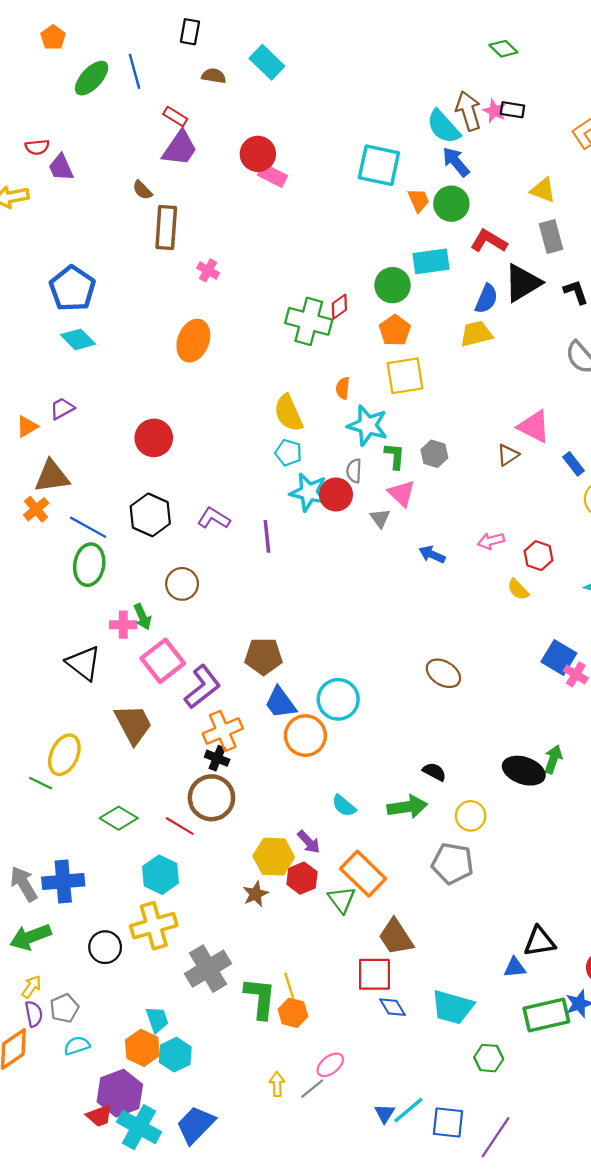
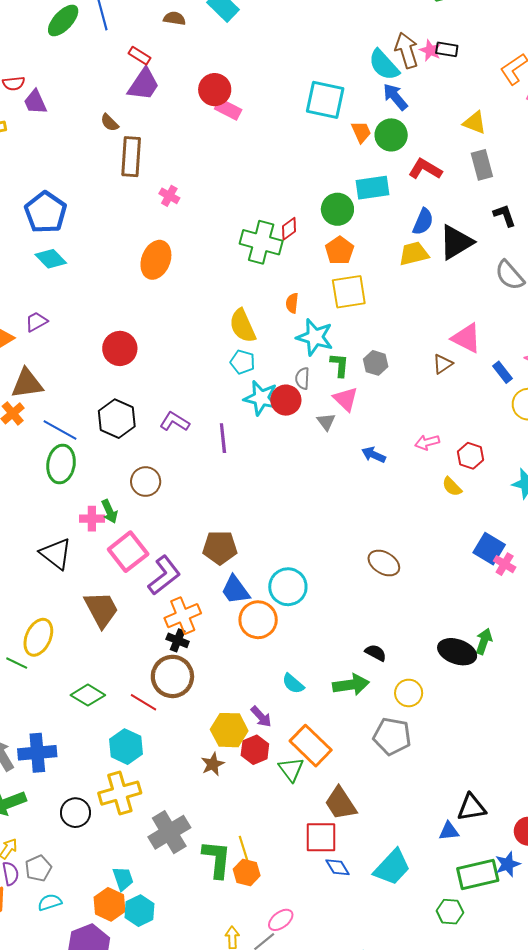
black triangle: (523, 283) -> (456, 242), moved
cyan trapezoid: (452, 1007) -> (392, 867), turned -63
green hexagon: (489, 1058) -> (450, 912), moved

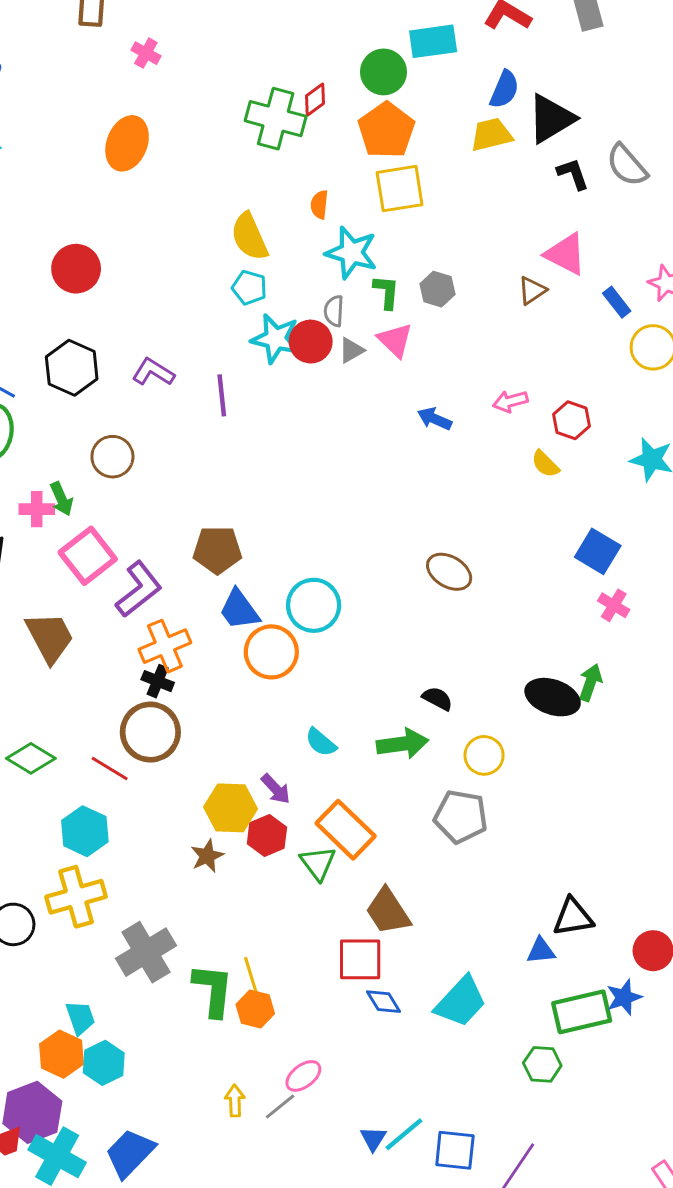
black L-shape: (505, 215) -> (573, 174), moved
orange pentagon: (340, 250) -> (386, 130), size x1.4
gray triangle: (326, 422) -> (351, 350), moved, turned 36
pink cross: (505, 564) -> (614, 605), moved

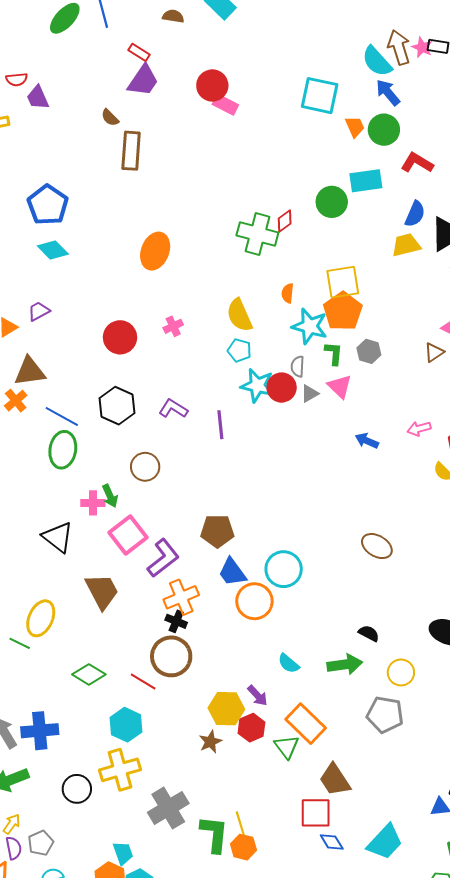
pink cross: (146, 53) -> (173, 326), moved, turned 36
orange pentagon: (386, 130) -> (343, 311), moved

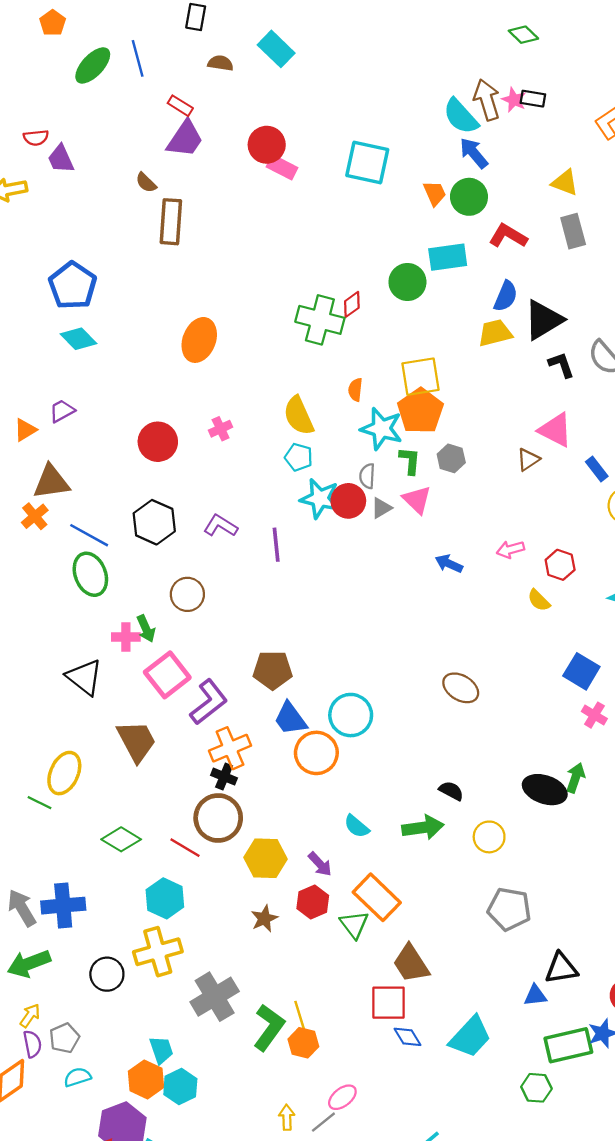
cyan square: (320, 96) -> (367, 162), moved
green ellipse: (63, 450) -> (90, 574), turned -30
yellow hexagon: (226, 709) -> (265, 858), moved
gray pentagon: (385, 715) -> (509, 909), moved
green L-shape: (214, 834) -> (269, 1027), turned 30

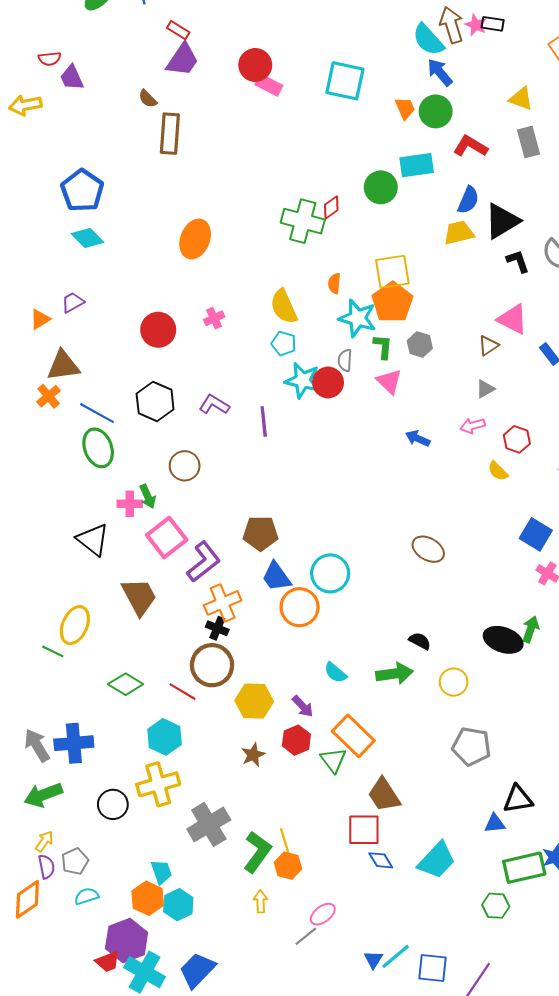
gray triangle: (381, 508) -> (485, 389), moved
yellow arrow: (287, 1117) -> (261, 901), moved

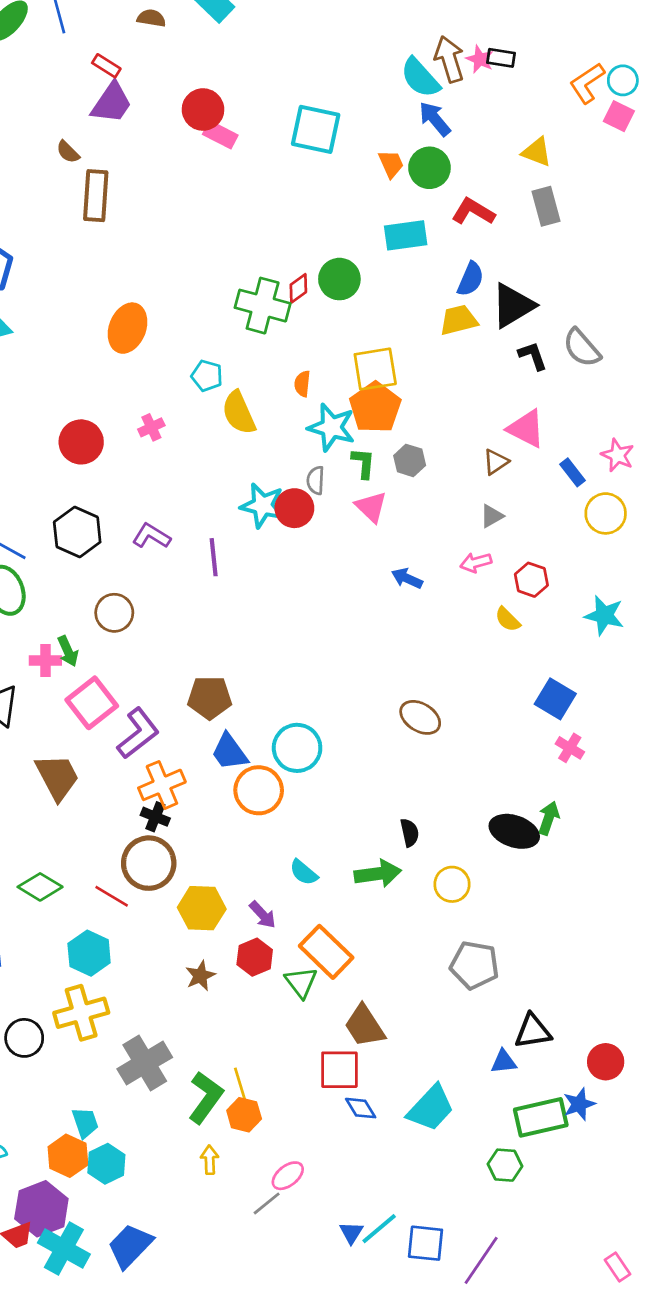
green circle: (381, 187) -> (339, 279), moved
cyan pentagon: (284, 343) -> (207, 376), moved
black semicircle: (420, 641) -> (410, 833), turned 50

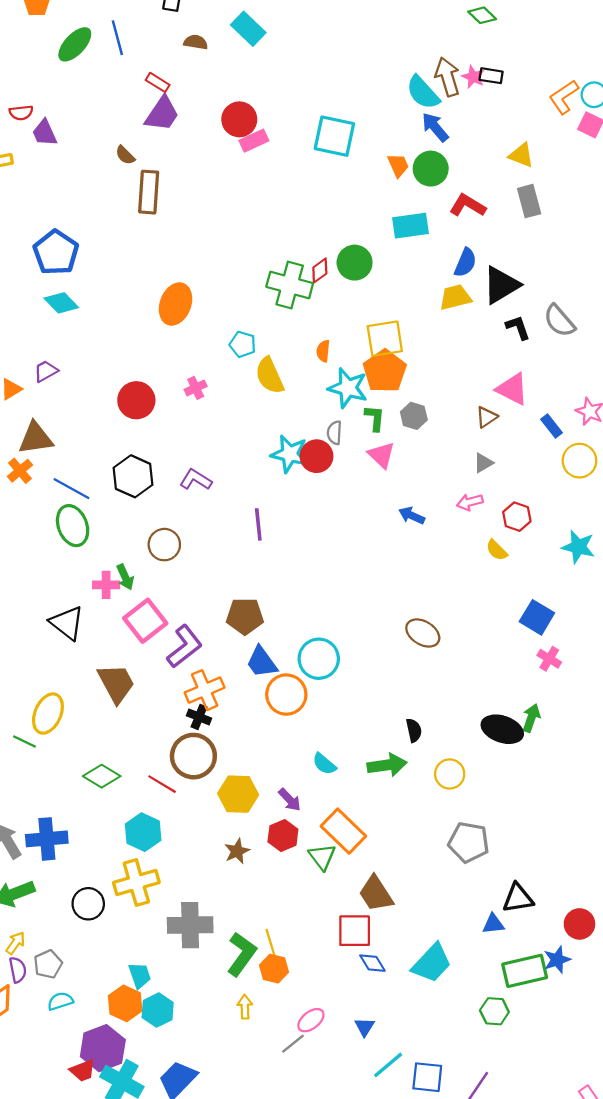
pink rectangle: (220, 135) -> (254, 141), turned -52
purple line: (214, 557) -> (258, 524), moved
gray cross: (145, 1063) -> (190, 925), turned 30
blue triangle: (351, 1233) -> (365, 1027), moved

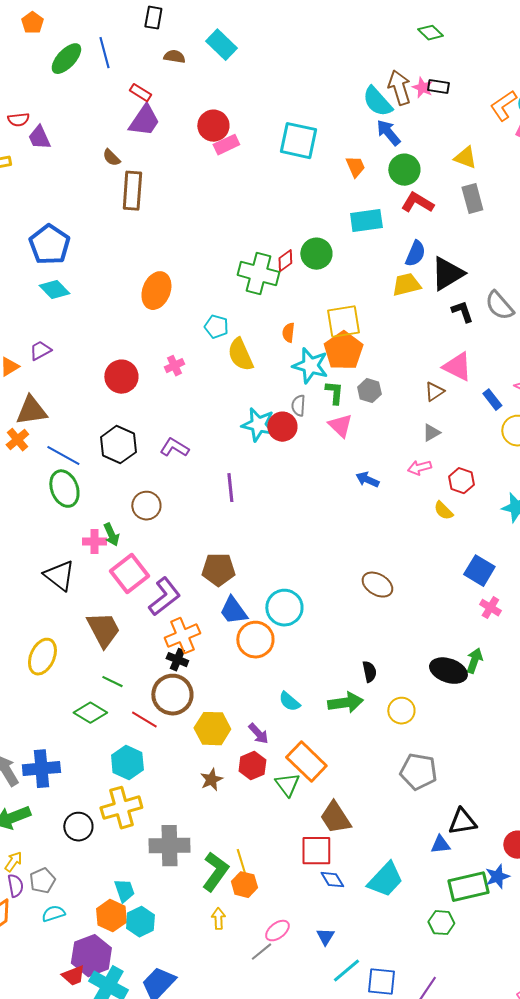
green circle: (431, 169) -> (404, 170), moved
green line: (24, 742) -> (112, 682), moved

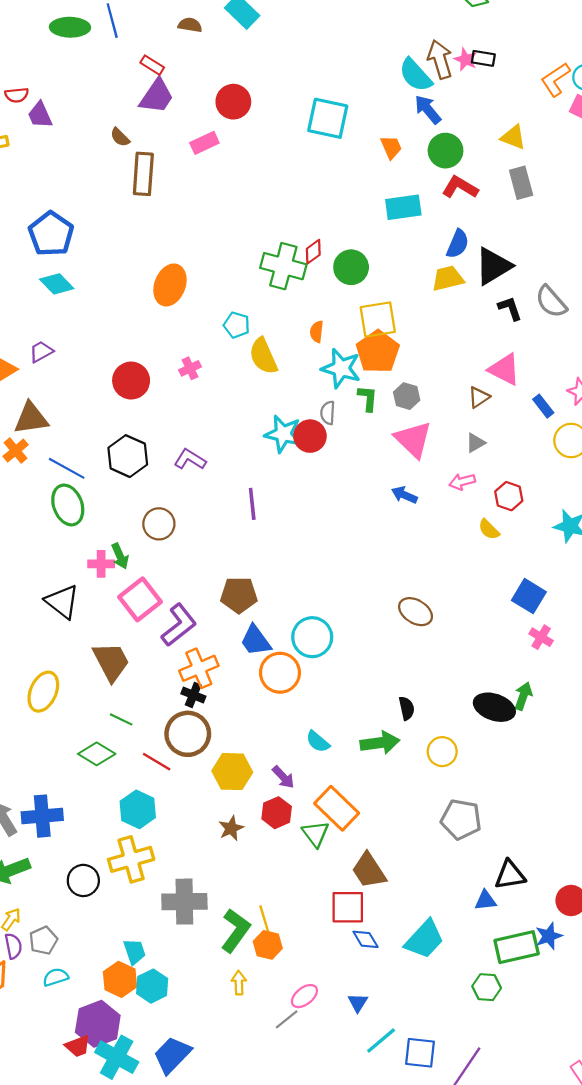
green ellipse: (66, 59) -> (70, 27), turned 48
pink rectangle: (226, 145) -> (204, 143), moved
green circle: (316, 254) -> (351, 267), moved
pink triangle: (340, 426) -> (413, 439), moved, size x1.4

